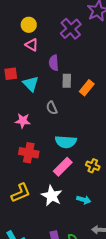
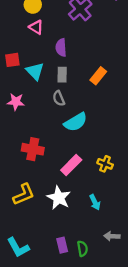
gray rectangle: (67, 81) -> (62, 75), moved
pink star: (23, 121) -> (16, 102), moved
cyan semicircle: (66, 142) -> (76, 122), moved, turned -35
cyan arrow: (84, 200) -> (95, 202), turned 48

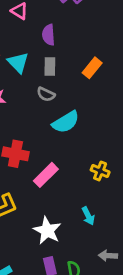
gray semicircle: (59, 98) -> (46, 94), turned -42
pink rectangle: (71, 165) -> (46, 175), moved
white star: (59, 198) -> (47, 230), moved

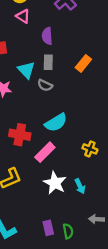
cyan triangle: (18, 63) -> (26, 70), moved
cyan semicircle: (66, 122) -> (56, 123), moved
white star: (47, 230) -> (55, 183), moved

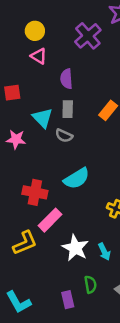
pink rectangle: (45, 152) -> (50, 220), moved
green semicircle: (68, 231) -> (90, 284), moved

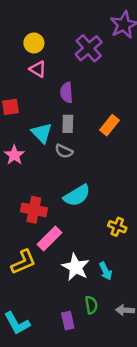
pink star: (16, 139) -> (14, 155), turned 30

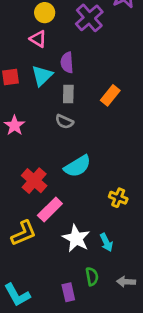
yellow circle: (34, 43) -> (45, 13), moved
cyan triangle: (42, 133) -> (42, 76), moved, turned 30
red cross: (34, 210) -> (34, 181), turned 30

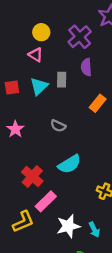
purple semicircle: (67, 63) -> (86, 67), moved
gray rectangle: (68, 94) -> (62, 80), moved
white star: (76, 238) -> (68, 226), turned 30

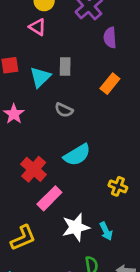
purple semicircle: (86, 67) -> (110, 38), moved
gray rectangle: (62, 80) -> (65, 67), moved
cyan triangle: (39, 86) -> (40, 77), moved
yellow L-shape: (23, 222) -> (23, 238), moved

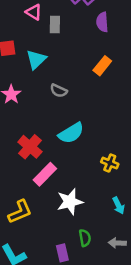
gray rectangle: (65, 67) -> (55, 25), moved
cyan arrow: (106, 231) -> (119, 205), moved

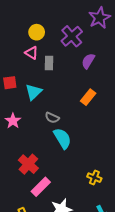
purple semicircle: (102, 22) -> (88, 61), turned 35
cyan semicircle: (71, 133) -> (62, 138), moved, turned -90

